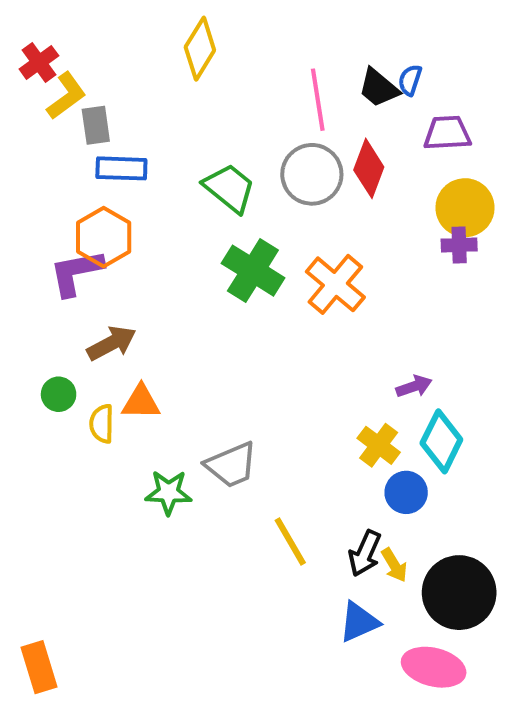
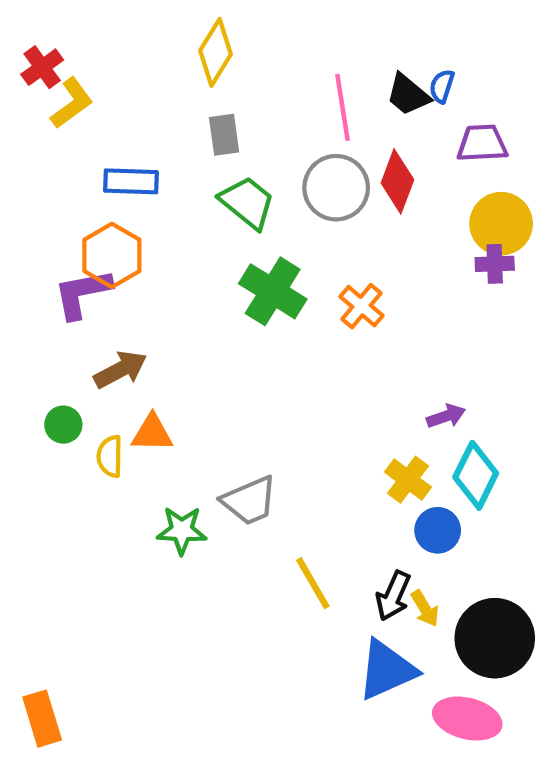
gray rectangle: (96, 125) -> (224, 135), moved
orange cross: (335, 284) -> (361, 306), size x0.7
blue triangle: (359, 622) -> (387, 670), size x1.4

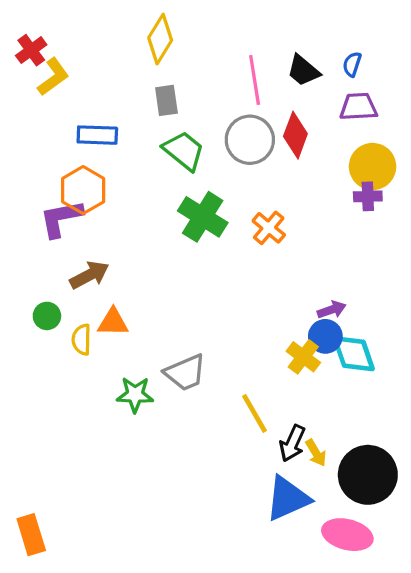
blue semicircle: (442, 86) -> (352, 64), moved
cyan diamond: (476, 475) -> (354, 354), turned -45
blue circle: (438, 530) -> (325, 336), moved
yellow line: (313, 583) -> (255, 413), moved

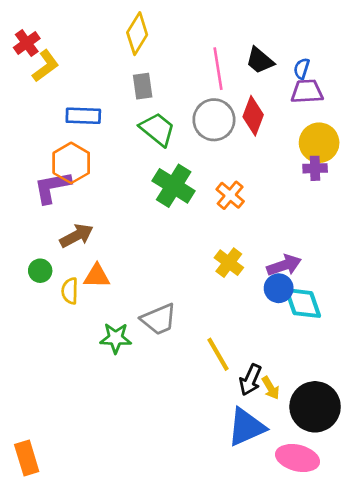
blue semicircle: (352, 64) -> (302, 69), moved
purple arrow: (332, 310) -> (284, 265), size x1.4
yellow cross: (303, 357) -> (229, 263), moved

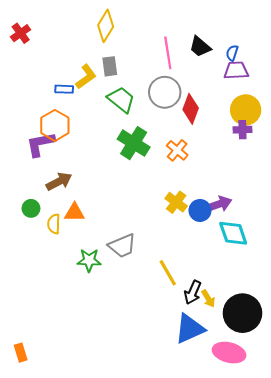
yellow L-shape: (46, 66) -> (86, 77), moved
blue rectangle: (83, 116) -> (64, 89), size x0.7
red diamond: (253, 116) -> (191, 109), moved
blue circle: (279, 288) -> (200, 210), moved
orange rectangle: (27, 458) -> (21, 353), size x0.7

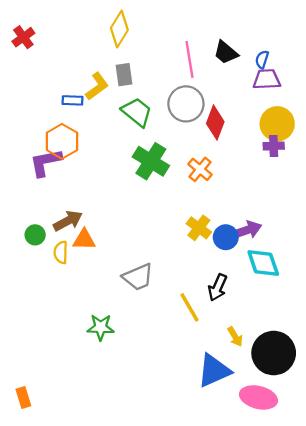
brown arrow: (59, 181) -> (68, 221), moved
green star: (89, 260) -> (101, 327), moved
black arrow: (193, 292) -> (218, 288), moved

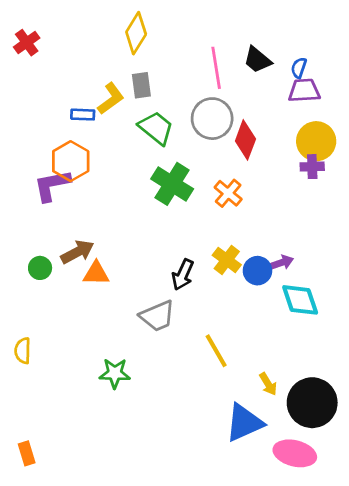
purple arrow: (247, 230) -> (281, 263), size x0.7
yellow semicircle: (61, 252) -> (23, 351), moved
black arrow: (218, 288) -> (183, 275), moved

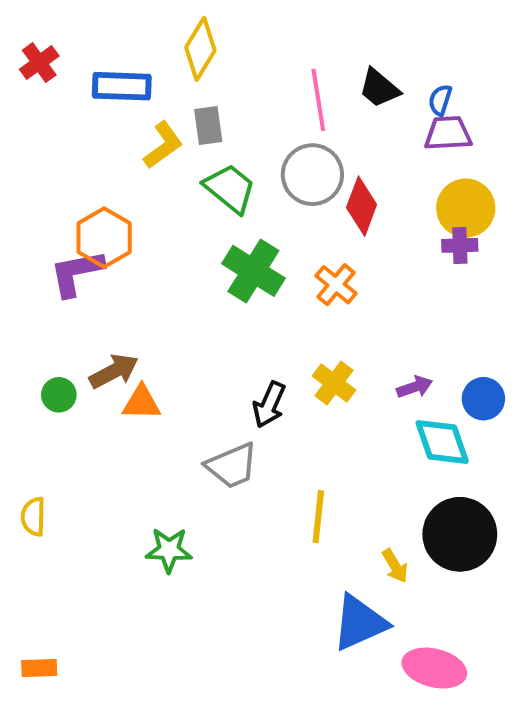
blue rectangle: (83, 115) -> (122, 86), moved, size x1.6
blue circle: (257, 271) -> (483, 399), moved
yellow line: (216, 351) -> (318, 517), turned 36
black circle: (312, 403) -> (460, 534), moved
orange rectangle: (27, 453) -> (39, 668), turned -75

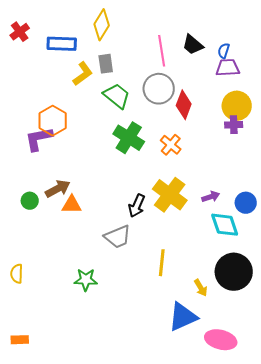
yellow cross: (334, 383) -> (170, 195), size x1.6
yellow semicircle: (33, 517) -> (17, 274), moved

